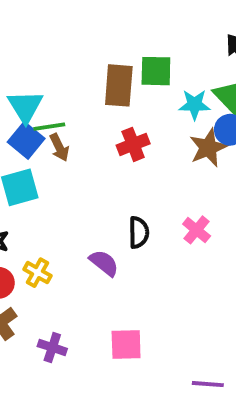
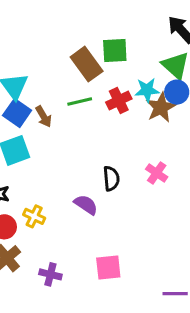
brown rectangle: (119, 85) -> (87, 64), turned -36
cyan star: (194, 105) -> (147, 90), moved
green line: (49, 127) -> (80, 101), moved
red cross: (133, 144) -> (119, 101), moved

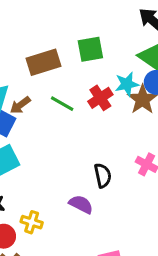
brown rectangle: (87, 64) -> (44, 62), moved, turned -64
green line: (80, 101) -> (62, 104), turned 50
brown arrow: (44, 117) -> (20, 105), moved, turned 90

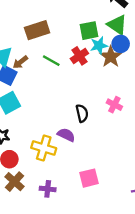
green square: (90, 49) -> (89, 31), moved
yellow cross: (32, 222) -> (44, 148), moved, size x1.5

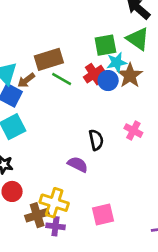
brown rectangle: (37, 30) -> (49, 59), moved
blue circle: (121, 44) -> (108, 81), moved
yellow cross: (44, 148) -> (54, 203), moved
brown cross: (14, 182) -> (37, 215), moved, turned 30

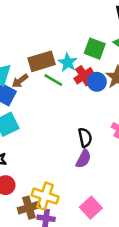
green square: (105, 45) -> (95, 49), turned 30
cyan star: (117, 62) -> (68, 62), moved, turned -30
purple semicircle: (78, 164) -> (83, 159), moved, turned 90
pink square: (103, 214) -> (91, 208), turned -30

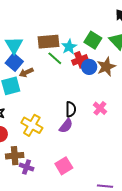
brown arrow: (20, 81) -> (26, 72), moved
yellow cross: (45, 196) -> (32, 125), moved

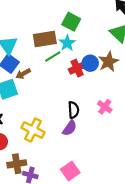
green square: (93, 40) -> (71, 22), moved
green line: (55, 58) -> (53, 56), turned -70
red cross: (80, 60) -> (77, 68), moved

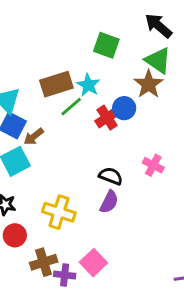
green square: (71, 22) -> (106, 45), moved
brown star: (109, 62) -> (149, 84), moved
black semicircle: (73, 110) -> (111, 176), turned -56
pink square: (70, 171) -> (93, 263), moved

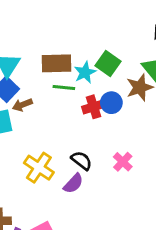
green square: (106, 45) -> (108, 63), moved
green line: (71, 107) -> (64, 87), turned 30
yellow cross: (59, 212) -> (39, 168), moved

